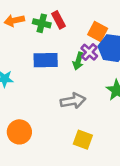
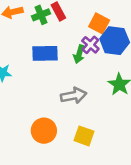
green cross: (42, 23) -> (41, 15), turned -36
orange circle: (19, 132) -> (44, 131), moved

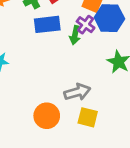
blue rectangle: (45, 53) -> (47, 24), moved
gray arrow: (74, 96) -> (77, 92), moved

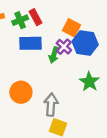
gray arrow: (77, 92) -> (51, 105), turned -75
orange circle: (47, 116) -> (21, 92), moved

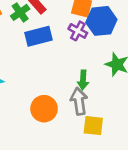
green arrow: (54, 55) -> (83, 80), moved
orange circle: (21, 92) -> (44, 109), moved

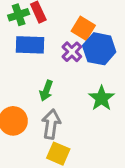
green arrow: (83, 80) -> (46, 91), moved

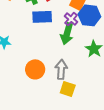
green arrow: (46, 91) -> (67, 34), moved, size x1.5

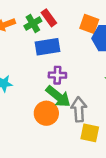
purple cross: (71, 19) -> (57, 75), moved, turned -32
green arrow: (67, 34) -> (58, 96), moved, turned -60

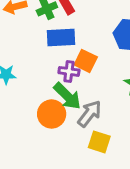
orange square: (89, 24) -> (86, 61), moved
gray arrow: (79, 109) -> (89, 114), turned 35

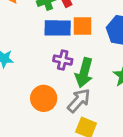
orange square: (86, 61) -> (83, 26), moved, turned -30
green arrow: (67, 96) -> (84, 73), moved, turned 56

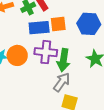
purple cross: (63, 60) -> (46, 52), size x1.5
orange circle: (44, 98) -> (17, 55), moved

